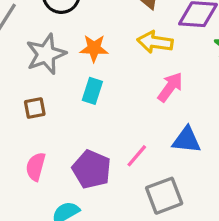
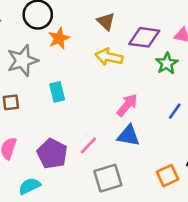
orange star: (94, 48) -> (59, 38), moved, turned -30
pink arrow: (170, 87) -> (127, 105), moved
cyan rectangle: (92, 91) -> (57, 92), turned -36

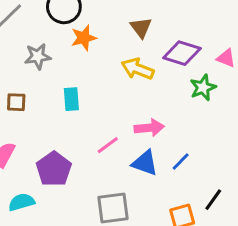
gray star: (23, 61) -> (38, 56), size x0.7
pink arrow: (127, 105) -> (149, 128), turned 35
blue line: (175, 111) -> (181, 161), moved
pink line: (88, 145) -> (108, 145), moved

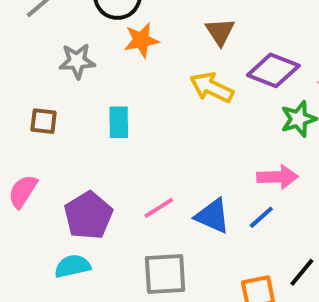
pink arrow: (149, 128) -> (278, 177), moved
pink line: (108, 145) -> (159, 208), moved
cyan semicircle: (21, 202) -> (73, 266), moved

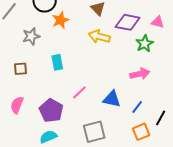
pink line: (159, 208) -> (79, 92), moved
blue line: (261, 217) -> (137, 107), moved

